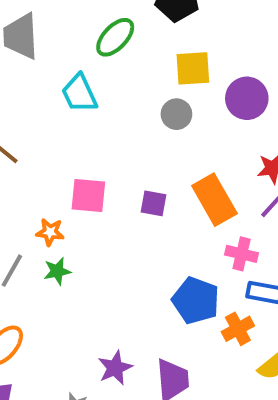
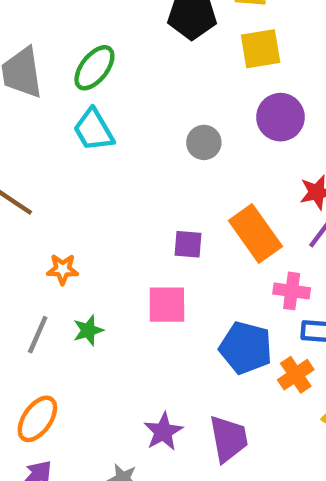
green ellipse: (115, 37) -> (94, 68), moved
yellow square: (193, 68) -> (261, 49), moved
pink square: (88, 195) -> (167, 305), moved
orange star: (50, 232) -> (63, 269), moved

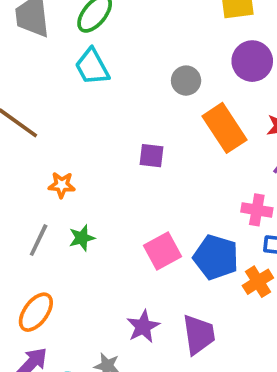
orange rectangle: (255, 233) -> (225, 128), moved
purple square: (188, 244) -> (152, 156), moved
pink square: (167, 305) -> (162, 251), moved, turned -30

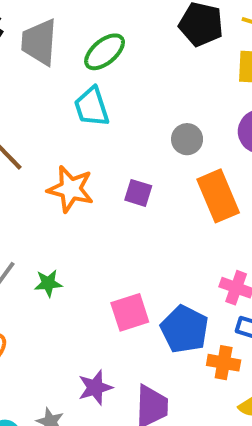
purple square: (152, 156) -> (138, 193), moved
orange star: (62, 185) -> (70, 189), moved, size x1.6
orange cross: (258, 282) -> (224, 363), turned 32

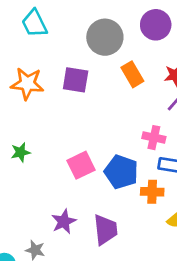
gray circle: (187, 139) -> (105, 37), size x1.6
purple square: (138, 193) -> (76, 80), size x1.4
orange rectangle: (218, 196) -> (132, 74), size x0.7

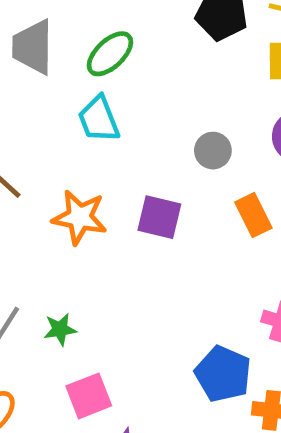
gray circle: (105, 37) -> (213, 151), size x0.6
pink square: (81, 165) -> (89, 396), moved

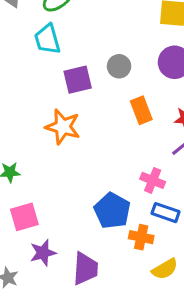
orange star: (80, 217) -> (63, 127), moved
purple square: (159, 217) -> (78, 80), moved, turned -32

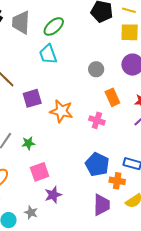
purple square: (78, 80) -> (32, 98), moved
pink cross: (153, 180) -> (97, 120), moved
purple trapezoid: (85, 269) -> (102, 205), moved

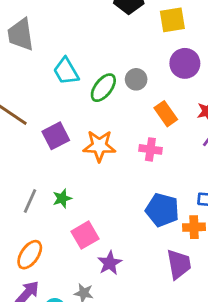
green ellipse: (54, 27) -> (103, 88), moved

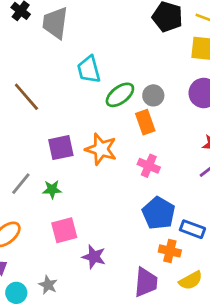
orange rectangle: (166, 114) -> (145, 122), moved
purple square: (56, 136) -> (61, 148), moved
blue pentagon: (162, 210) -> (159, 213), moved
purple star: (110, 263) -> (94, 257), moved, turned 30

